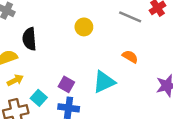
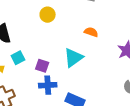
cyan square: (39, 98) -> (18, 58), moved, turned 32

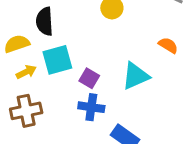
cyan square: (18, 58) -> (57, 60), size x1.5

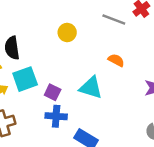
cyan triangle: (136, 76) -> (91, 88), turned 45

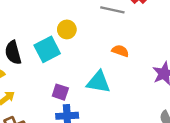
cyan square: (25, 79) -> (47, 49), moved

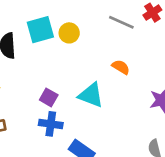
cyan square: (47, 49) -> (40, 30), moved

